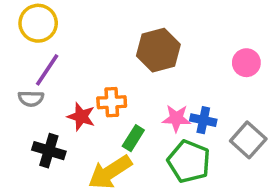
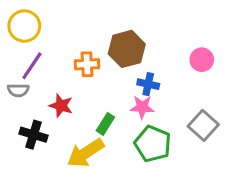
orange cross: (112, 102) -> (87, 64), moved
blue cross: (203, 120) -> (148, 84), moved

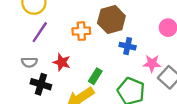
gray semicircle: (18, 90) -> (29, 62), moved
pink star: (142, 107) -> (152, 63), moved

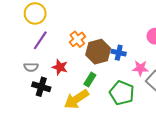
brown hexagon: (111, 19) -> (98, 52), moved
orange cross: (81, 31) -> (77, 39), turned -35

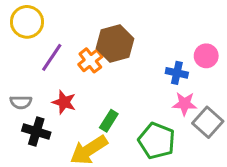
purple line: (40, 40) -> (52, 57), moved
brown hexagon: (98, 52) -> (115, 43), moved
blue cross: (119, 53) -> (177, 73), moved

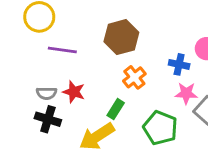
purple line: (52, 57) -> (62, 50), turned 64
orange cross: (90, 60) -> (134, 77), moved
gray semicircle: (21, 102) -> (46, 93), moved

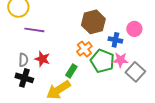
brown hexagon: (121, 37) -> (93, 22), moved
gray semicircle: (46, 93) -> (23, 60), turned -88
green pentagon: (160, 128) -> (102, 61), moved

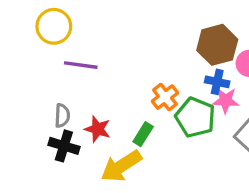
brown hexagon: (93, 22) -> (217, 45), moved
red star: (42, 59) -> (98, 129), moved
pink star: (120, 60) -> (226, 100), moved

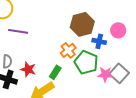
brown hexagon: (217, 45) -> (82, 24), moved
pink star: (226, 100) -> (105, 74), moved

